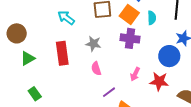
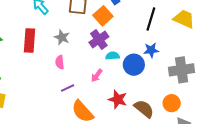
cyan semicircle: (152, 18) -> (113, 56), moved, turned -104
purple cross: (130, 38) -> (99, 40), turned 36
red star: (159, 81) -> (118, 99), moved

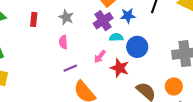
red rectangle: (30, 41) -> (34, 19), size x0.6
blue star: (151, 50) -> (128, 16), moved
red star: (118, 99) -> (120, 68), moved

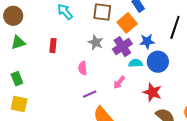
gray star: (66, 17) -> (96, 42), moved
blue circle: (137, 47) -> (158, 62), moved
red star: (120, 68) -> (152, 92), moved

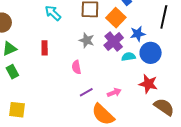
green rectangle: (17, 79) -> (12, 72), moved
pink arrow: (119, 82) -> (114, 93), moved, turned -144

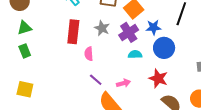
red rectangle: (45, 48) -> (73, 32), moved, size x1.6
cyan semicircle: (128, 57) -> (135, 54), moved
purple line: (86, 92) -> (96, 80), turned 64

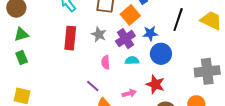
pink semicircle: (89, 54) -> (106, 62), moved
pink arrow: (123, 83) -> (129, 93), moved

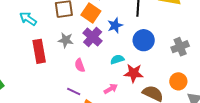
blue circle: (161, 54) -> (144, 40), moved
cyan semicircle: (132, 60) -> (117, 59), moved
gray cross: (207, 71) -> (180, 47), size x0.7

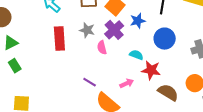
cyan semicircle: (117, 59) -> (136, 55), turned 32
pink semicircle: (80, 65) -> (102, 47), moved

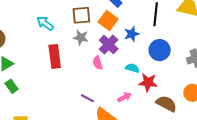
gray star: (87, 30) -> (81, 37), moved

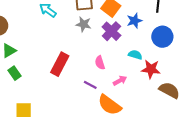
red rectangle: (55, 56) -> (60, 64), moved, turned 35
pink semicircle: (98, 63) -> (100, 63), moved
pink arrow: (124, 97) -> (120, 81), moved

